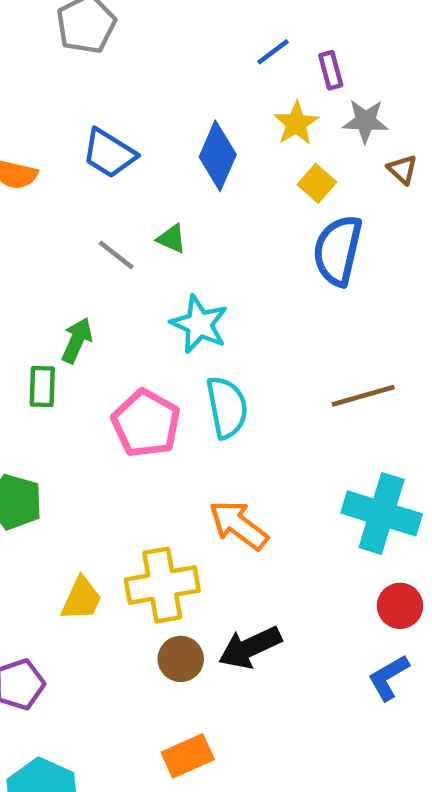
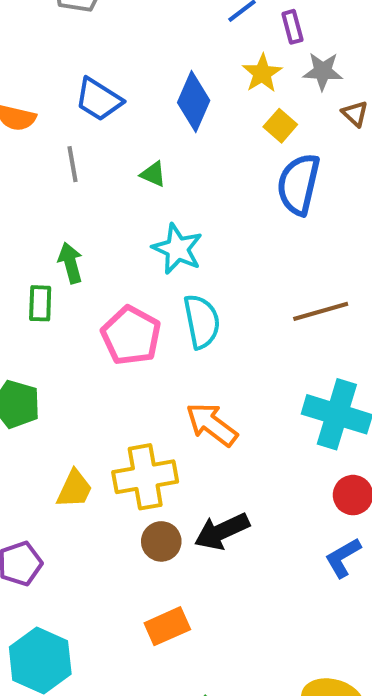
gray line: (116, 255) -> (72, 164), moved, turned 42
green arrow: (77, 340) -> (70, 263), turned -39

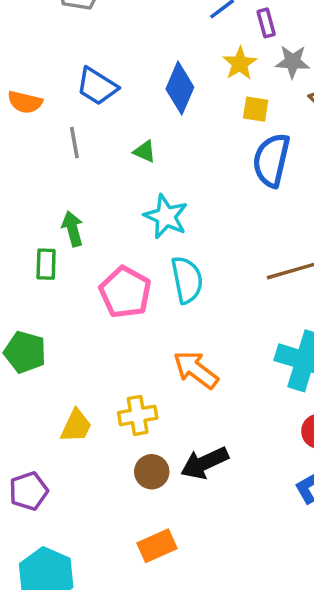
yellow square: (280, 126) -> (256, 109), turned -32
yellow cross: (145, 477) -> (138, 415), size x0.7

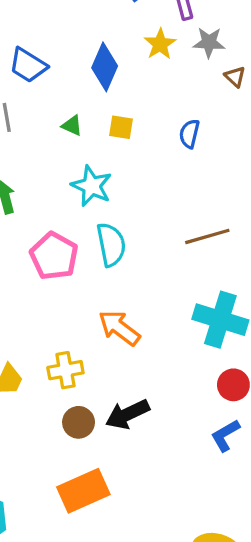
yellow square: (256, 109) -> (121, 127), moved
blue semicircle: (271, 160) -> (189, 134), size x0.6
orange rectangle: (157, 546) -> (83, 491), size x1.4

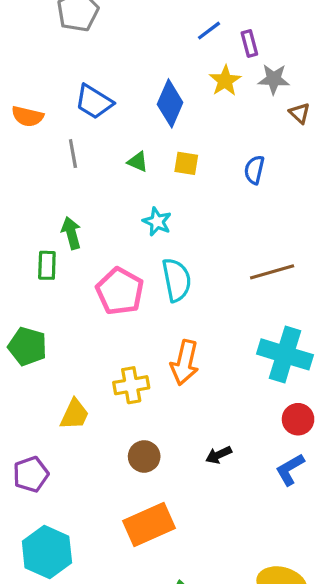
cyan star: (92, 186) -> (157, 222), size x0.7
orange arrow: (119, 328) -> (185, 363), turned -114
yellow cross: (65, 370) -> (131, 385), moved
black arrow: (127, 414) -> (219, 455), moved, size x0.6

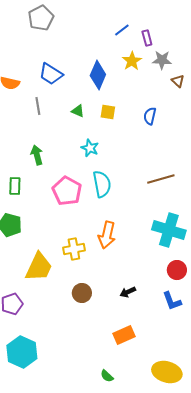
green rectangle: (47, 265) -> (15, 186), moved
yellow trapezoid: (75, 414) -> (39, 267), size x1.5
blue L-shape: (290, 469) -> (172, 301), turned -80
orange rectangle: (149, 524) -> (124, 335), moved, size x0.7

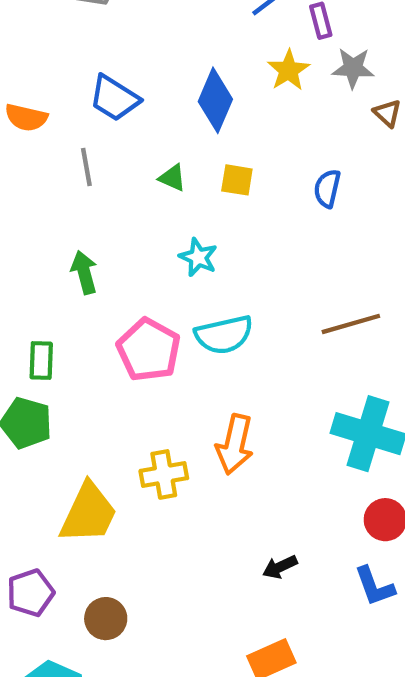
cyan semicircle: (102, 184) -> (224, 335), turned 88
green rectangle: (15, 186) -> (41, 361), moved
brown circle: (82, 293) -> (106, 619), moved

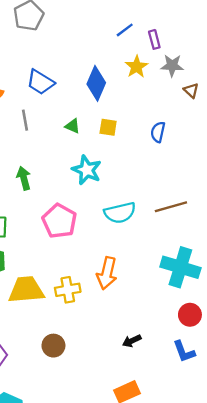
cyan star: (198, 257) -> (87, 170), size x1.4
cyan semicircle: (224, 335) -> (120, 213), moved
yellow trapezoid: (89, 513) -> (26, 290), moved, turned -120
brown circle: (106, 619) -> (53, 346), moved

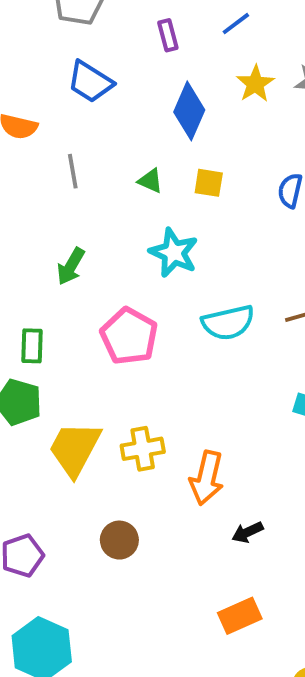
purple rectangle: (154, 39) -> (168, 35), moved
blue trapezoid: (40, 82) -> (90, 82), moved
green arrow: (24, 178) -> (71, 266), turned -135
orange arrow: (107, 273) -> (207, 478), moved
yellow trapezoid: (26, 290) -> (75, 449), turned -57

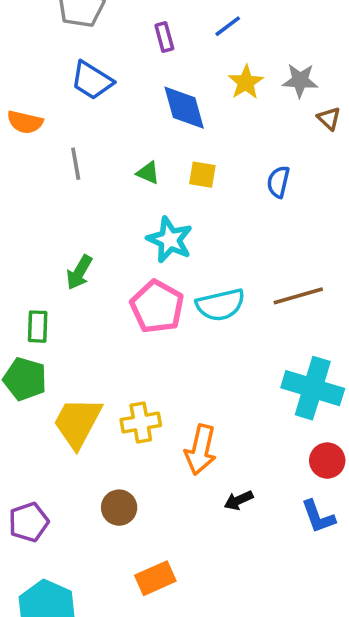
blue diamond: (189, 111) -> (184, 108), turned -39
green arrow: (71, 266) -> (79, 272), moved
pink pentagon: (129, 336) -> (157, 307), moved
orange rectangle: (240, 616) -> (155, 578), moved

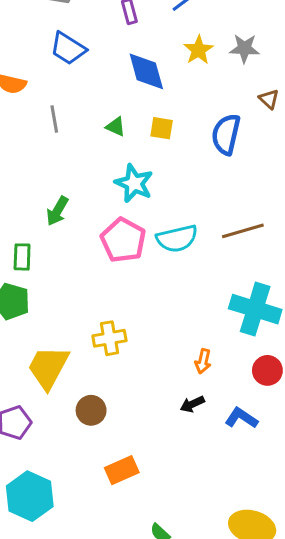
brown triangle: (329, 118) -> (269, 99), moved
blue semicircle: (278, 182) -> (226, 134), size x1.5
yellow trapezoid: (77, 423) -> (48, 367), moved
orange arrow: (201, 450) -> (203, 361), moved, size x0.6
blue L-shape: (318, 517) -> (241, 418), moved, turned 144

